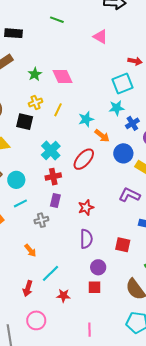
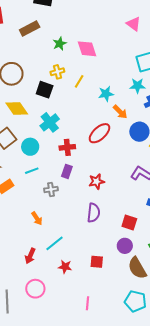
pink triangle: (100, 37) -> (133, 24), moved
cyan cross: (51, 151) -> (50, 122), moved
purple circle: (98, 267) -> (125, 246), moved

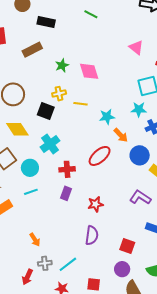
yellow line: (79, 81) -> (80, 104), turned 64
gray cross: (51, 189) -> (45, 263), moved
cyan line: (54, 243) -> (68, 264), moved

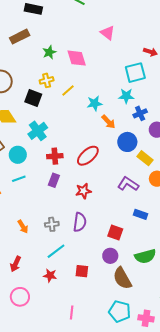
pink triangle: (136, 47) -> (108, 33), moved
yellow line: (80, 104) -> (68, 91), turned -48
red ellipse: (100, 156) -> (88, 156), moved
gray cross: (45, 263) -> (52, 224), moved

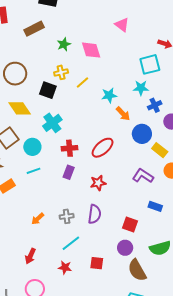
orange arrow: (23, 227) -> (38, 219), turned 80

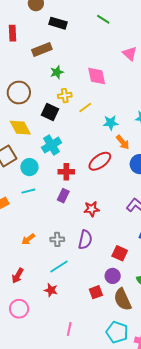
green star: (64, 44) -> (57, 72), moved
red ellipse: (103, 148) -> (100, 161), moved
red square: (97, 263) -> (96, 292), moved, turned -32

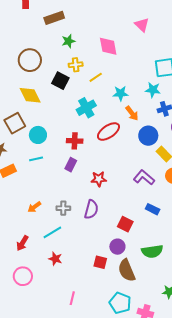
cyan cross: (51, 145) -> (86, 108), moved
cyan line: (59, 267) -> (52, 232), moved
red square: (96, 292) -> (100, 262), turned 32

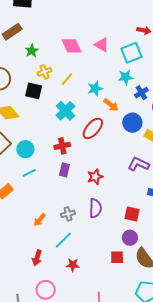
pink triangle: (142, 25) -> (102, 45), moved

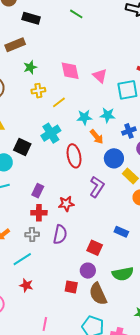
cyan star: (126, 77) -> (108, 115), moved
black square: (34, 91) -> (22, 147), moved
red ellipse: (93, 128) -> (74, 156), turned -65
red cross: (62, 146) -> (39, 213), moved
purple L-shape: (139, 164) -> (97, 187), moved, turned 85

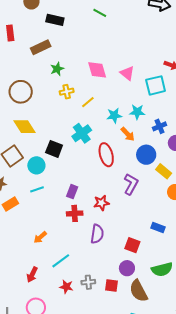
gray cross: (32, 234) -> (88, 282), moved

